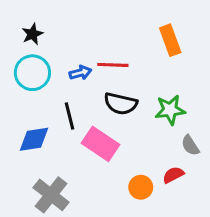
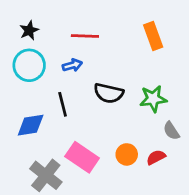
red line: (113, 65) -> (85, 36), moved
pink rectangle: (101, 144) -> (82, 157), moved
orange circle: (141, 187) -> (127, 154), moved

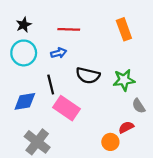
orange circle: (127, 154) -> (110, 142), moved
pink rectangle: (82, 157) -> (66, 108), moved

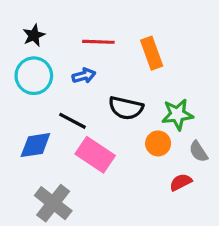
orange rectangle: (124, 29) -> (152, 53), moved
black line: (51, 84) -> (73, 121), turned -48
orange circle: (110, 142) -> (158, 143), moved

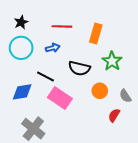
orange rectangle: (152, 53) -> (96, 34), turned 36
green star: (177, 114) -> (112, 61), moved, turned -30
red semicircle: (181, 182) -> (114, 115), turned -32

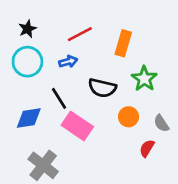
red line: (62, 26) -> (80, 34), turned -30
black line: (46, 76) -> (59, 98), turned 30

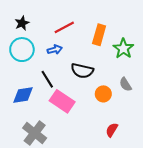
green star: (144, 79) -> (123, 49), moved
gray semicircle: (161, 123) -> (125, 84), moved
red semicircle: (147, 148) -> (112, 130), moved

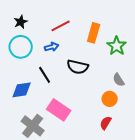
orange circle: (103, 94) -> (110, 99), moved
pink rectangle: (62, 101) -> (59, 110), moved

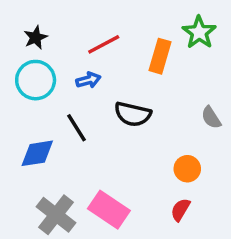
green star: (117, 46) -> (199, 32), moved
gray semicircle: (119, 80) -> (211, 118), moved
pink rectangle: (59, 110) -> (109, 210), moved

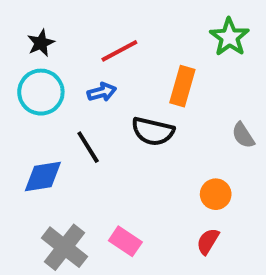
orange rectangle: (160, 56) -> (182, 86), moved
pink rectangle: (109, 210) -> (125, 241), size x0.7

